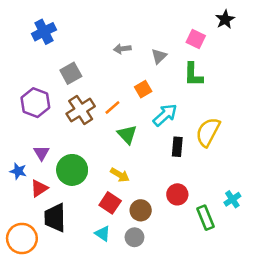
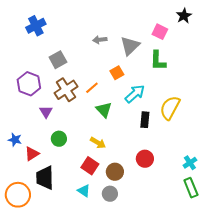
gray triangle: (159, 56) -> (130, 46), size x1.5
purple triangle: (41, 153) -> (46, 112), moved
green circle: (72, 170) -> (59, 139), size x0.6
green rectangle: (205, 218) -> (191, 188), moved

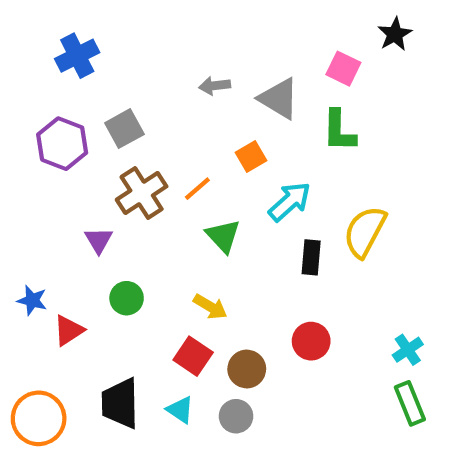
gray triangle: (130, 46) -> (279, 99), turned -45
purple hexagon: (29, 84) -> (62, 144), moved
black trapezoid: (45, 178) -> (120, 403), moved

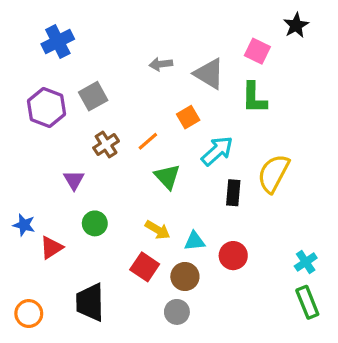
brown cross: (142, 193) -> (106, 145), size x0.7
cyan triangle: (180, 410) -> (195, 241), moved, turned -40
orange circle: (39, 418) -> (29, 314), size x0.7

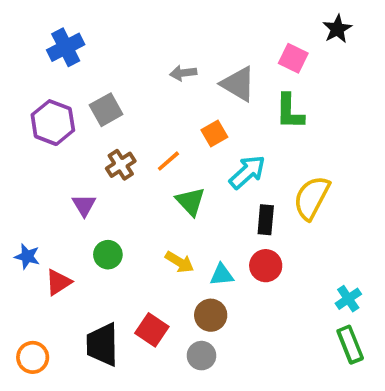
red circle: (233, 256) -> (266, 266), moved
red square: (145, 267) -> (152, 330), moved

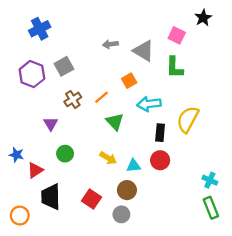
cyan arrow: (247, 172) -> (149, 104), turned -145
cyan cross: (348, 299) -> (210, 180), turned -32
black trapezoid: (102, 345) -> (51, 197), moved

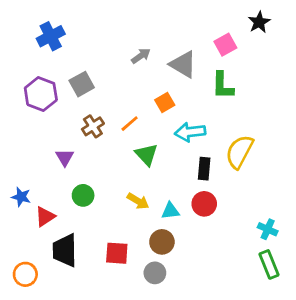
pink square: (177, 35) -> (225, 45), turned 35
gray arrow: (110, 44) -> (141, 56), turned 152
red square: (92, 199) -> (117, 253), turned -30

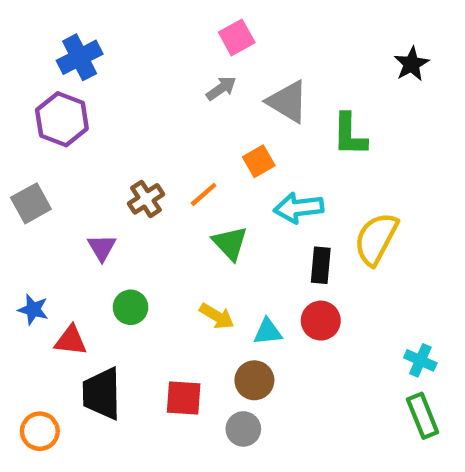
black star: (259, 22) -> (411, 64), moved
pink square: (225, 45) -> (237, 37), moved
gray square: (82, 84) -> (31, 203), moved
purple hexagon: (41, 94) -> (62, 119), moved
red triangle: (45, 217) -> (71, 340), turned 40

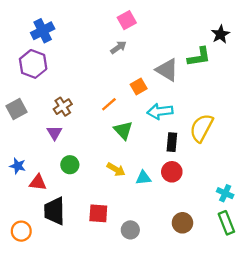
gray triangle: (288, 102) -> (167, 70), moved
green L-shape: (350, 135) -> (199, 57), moved, turned -100
brown cross: (146, 199) -> (63, 107), moved
brown circle: (254, 380) -> (182, 223), moved

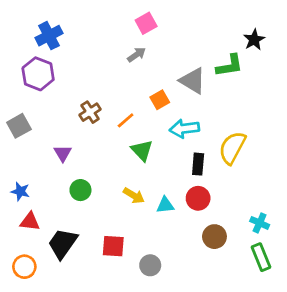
brown cross: (63, 107) -> (90, 112), moved
red triangle: (38, 182) -> (30, 222), moved
black trapezoid: (54, 211) -> (63, 243), turned 36
brown circle: (182, 223) -> (214, 237), moved

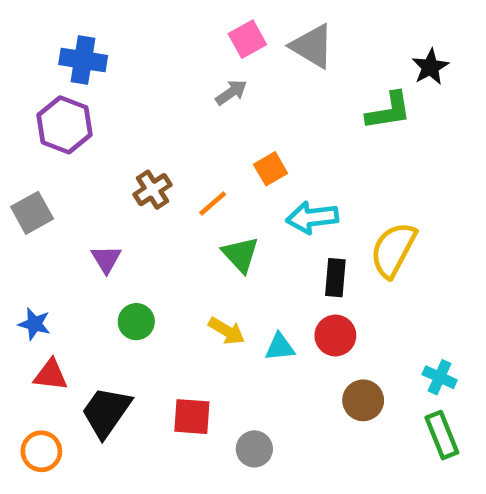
blue cross: (49, 36) -> (83, 60), turned 36
gray triangle: (193, 81) -> (312, 46), moved

